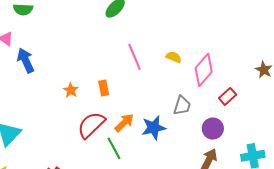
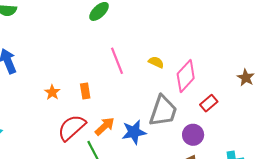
gray trapezoid: (182, 106) -> (163, 111), size x1.6

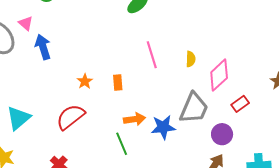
yellow semicircle: (156, 62) -> (191, 59), turned 63
orange arrow: (105, 126) -> (134, 119), turned 30
red semicircle: (72, 128) -> (71, 117), moved

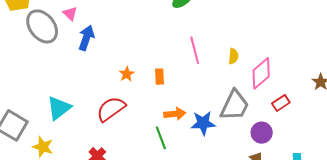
blue arrow: (43, 47) -> (86, 38), turned 35

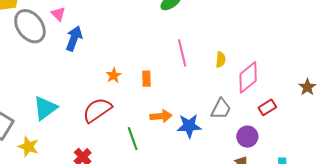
gray trapezoid: (235, 105) -> (221, 109), size x0.7
green line: (161, 138) -> (133, 139), moved

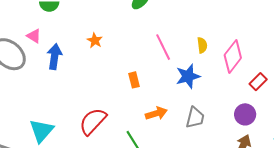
orange star: (114, 75) -> (95, 40), moved
gray trapezoid: (221, 109) -> (195, 118), moved
blue star: (189, 126) -> (188, 76), moved

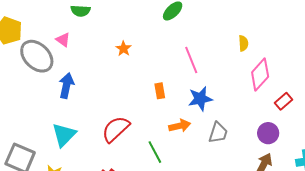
yellow semicircle: (202, 45) -> (243, 43), moved
blue arrow: (54, 57) -> (66, 86), moved
blue star: (188, 76) -> (200, 99), moved

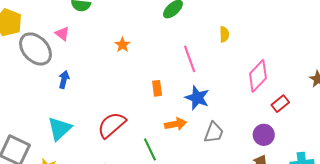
yellow semicircle: (243, 43) -> (224, 34), moved
blue arrow: (66, 86) -> (64, 80), size x0.7
blue star: (200, 99) -> (197, 98), turned 30

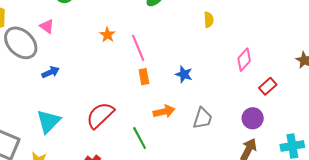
pink line: (190, 59) -> (138, 48), moved
pink diamond: (258, 76) -> (244, 60), size x0.7
blue arrow: (64, 80) -> (51, 72), turned 54
blue star: (197, 98) -> (184, 74), moved, size x0.7

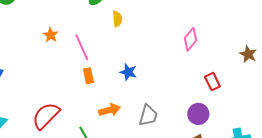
yellow semicircle: (209, 20) -> (117, 19), moved
pink diamond: (244, 60) -> (191, 39), moved
red rectangle: (268, 86) -> (212, 82), turned -72

